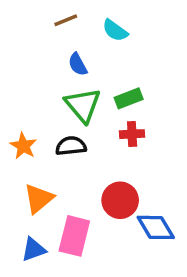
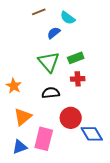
blue semicircle: (78, 64) -> (54, 33), moved, turned 80
black semicircle: (71, 146) -> (51, 93), moved

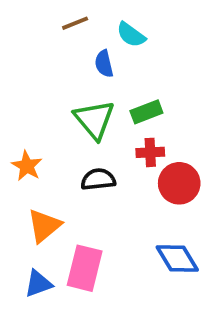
blue semicircle: (54, 33) -> (104, 64), turned -64
red circle: (71, 118) -> (179, 183), moved

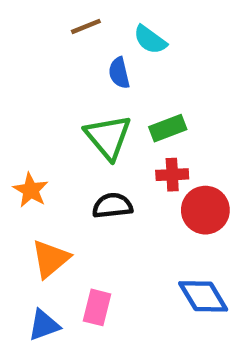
pink rectangle: (85, 268) -> (97, 307), size x0.7

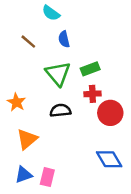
brown line: (86, 26) -> (28, 42), moved, turned 63
cyan semicircle: (150, 40) -> (51, 13), moved
pink rectangle: (97, 307) -> (47, 177), moved

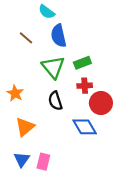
blue semicircle: (64, 39) -> (59, 36), size x1.5
black semicircle: (60, 111) -> (55, 101), turned -102
blue diamond: (109, 159) -> (85, 127), moved
blue triangle: (24, 175) -> (22, 159), turned -35

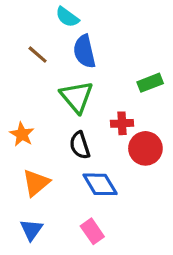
green rectangle: (82, 63) -> (150, 83), moved
blue diamond: (85, 127) -> (100, 184), moved
pink rectangle: (43, 162) -> (92, 231), moved, turned -49

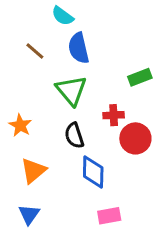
blue diamond: (100, 184) -> (93, 172), turned 32
pink rectangle: (92, 231) -> (109, 216), moved, turned -65

